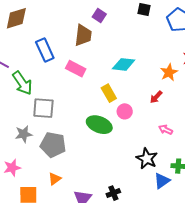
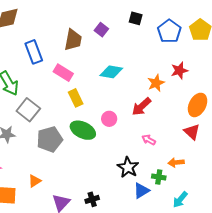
purple square: (99, 15) -> (101, 30), moved
yellow rectangle: (109, 93) -> (76, 98), moved
red arrow: (156, 97) -> (141, 107), size x1.5
gray square: (43, 108) -> (28, 110), turned 30
gray pentagon: (53, 145) -> (50, 139), moved, turned -30

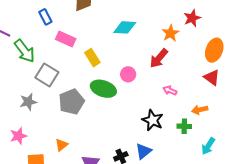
blue rectangle: (34, 52) -> (45, 17), size x0.7
pink rectangle: (63, 73) -> (66, 39), moved
blue triangle: (141, 191) -> (143, 151), moved

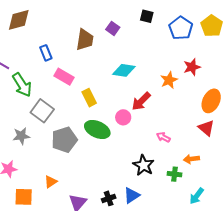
red arrow: (159, 58) -> (141, 101), moved

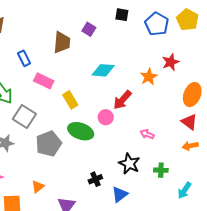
orange arrow: (191, 159) -> (190, 146), moved
black cross: (109, 198) -> (95, 179), moved

